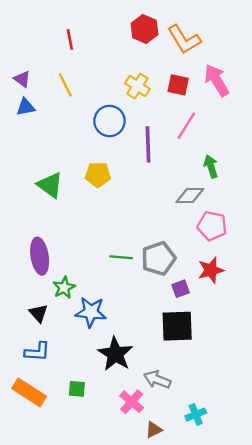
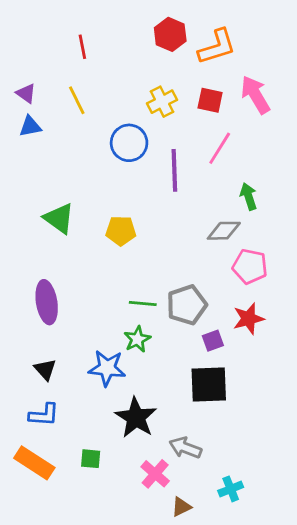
orange L-shape: (184, 39) -> (217, 47), turned -76
yellow cross: (137, 86) -> (162, 102), turned 30
yellow pentagon: (98, 175) -> (121, 231), moved
green star: (64, 288) -> (137, 339), moved

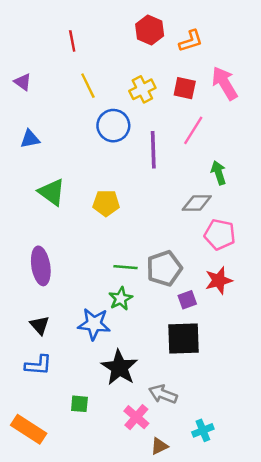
orange L-shape: (217, 47) -> (191, 41), size x0.7
yellow line: (77, 100) -> (88, 86), moved
blue triangle: (30, 126) -> (30, 139), moved
orange rectangle: (34, 463) -> (29, 429), moved

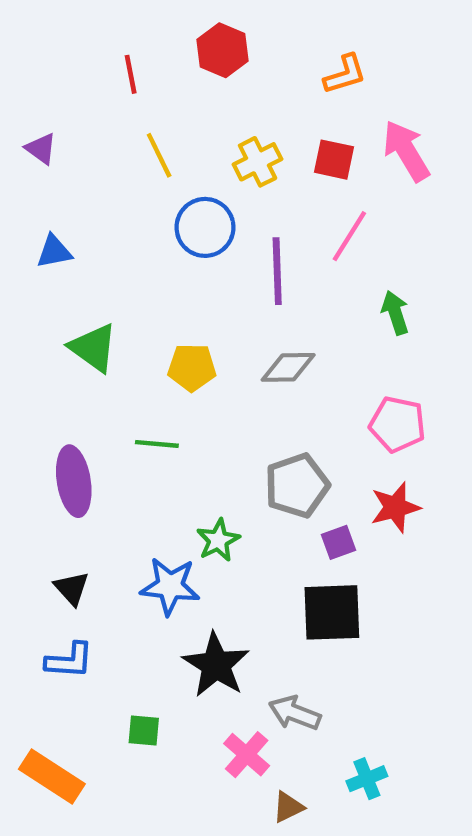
red hexagon: (150, 30) -> (223, 50), moved
gray diamond: (197, 203) -> (288, 367), moved
green line: (125, 267) -> (157, 444), moved

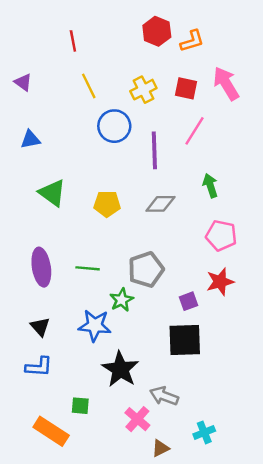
red hexagon: (223, 50) -> (157, 31), moved
green arrow: (395, 313) -> (210, 186), moved
green line: (157, 444) -> (88, 268), moved
gray pentagon: (297, 486) -> (146, 270), moved
orange rectangle: (52, 776) -> (51, 431), moved

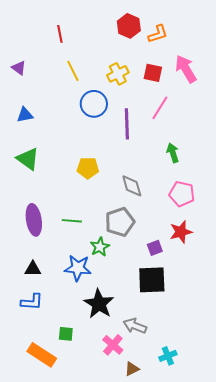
green triangle: (52, 193) -> (28, 159), moved
gray diamond: (160, 204) -> (132, 186), moved, turned 75
black triangle: (40, 327) -> (33, 269), turned -48

